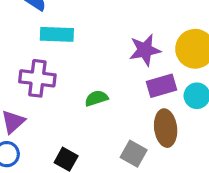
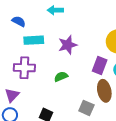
purple star: (145, 50) -> (68, 45), moved
purple rectangle: (162, 86) -> (100, 66), turned -48

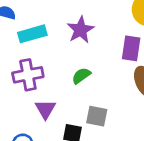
purple triangle: (12, 95) -> (45, 109), moved
gray square: (86, 108) -> (97, 116), moved

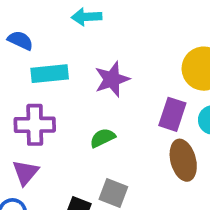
purple triangle: (45, 109) -> (25, 172), moved

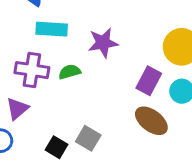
green semicircle: (103, 138) -> (70, 72), moved
brown ellipse: (183, 160) -> (151, 121), turned -48

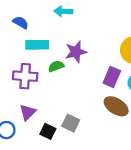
green semicircle: (70, 72) -> (56, 66), moved
purple triangle: (17, 109) -> (28, 112), moved

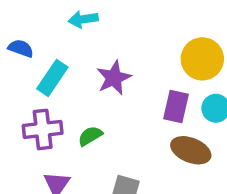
cyan rectangle: (37, 45) -> (52, 78), turned -45
green semicircle: (56, 66) -> (90, 136), moved

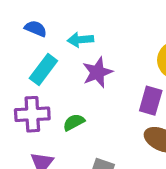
cyan arrow: (83, 19) -> (80, 40), moved
blue semicircle: (21, 48) -> (36, 29), moved

